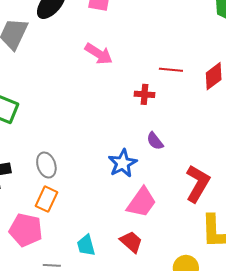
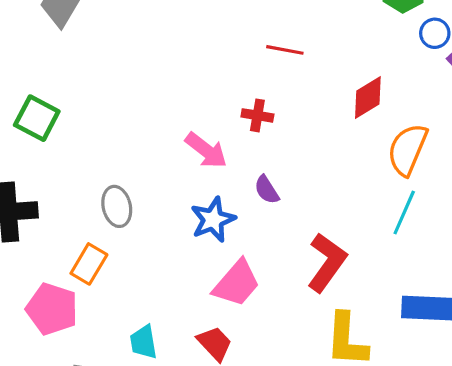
pink arrow: (99, 54) -> (206, 150), moved
red line: (171, 70) -> (285, 50), moved
gray ellipse: (46, 165) -> (117, 206), moved

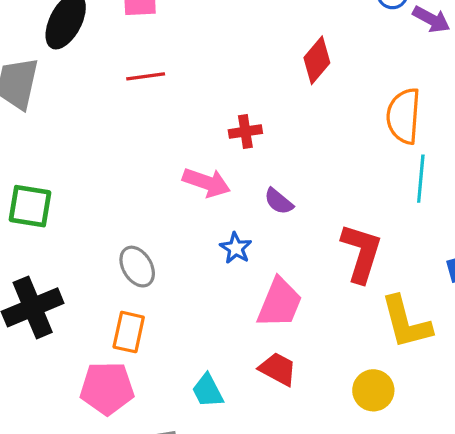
red line: (285, 50) -> (146, 76), moved
red diamond: (368, 98) -> (317, 60), moved
blue star: (213, 220) -> (236, 248), size x0.7

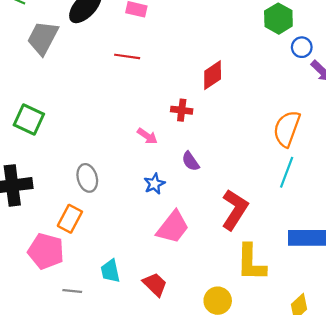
red diamond: (317, 60) -> (213, 75), moved
pink arrow: (207, 182) -> (147, 136), size x0.7
red trapezoid: (278, 369) -> (155, 284), moved

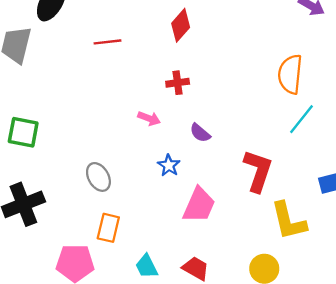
red diamond: (213, 75) -> (181, 25), moved
cyan line: (287, 172) -> (301, 119), turned 32
orange rectangle: (70, 219) -> (108, 228), moved

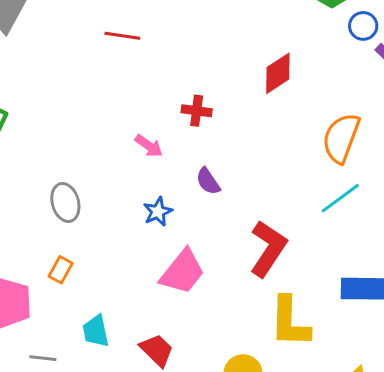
red diamond: (181, 25) -> (278, 73), moved
orange rectangle: (108, 228) -> (61, 270), size x0.7

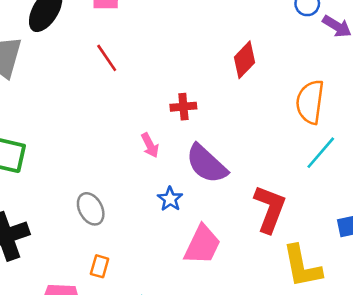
red line: (122, 36) -> (107, 58), turned 60
pink arrow: (149, 146) -> (150, 145), turned 40
purple semicircle: (208, 181) -> (206, 164), size x1.8

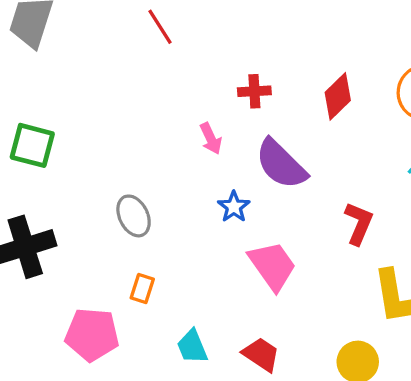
red diamond: (245, 60) -> (338, 96), moved
red L-shape: (270, 209) -> (359, 223), size x0.7
pink trapezoid: (202, 245) -> (272, 266), turned -63

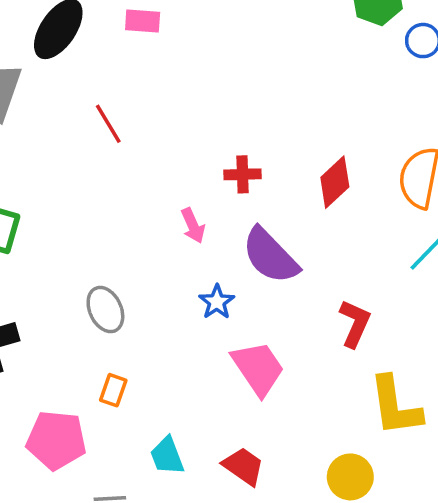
red line: (160, 27) -> (108, 124), moved

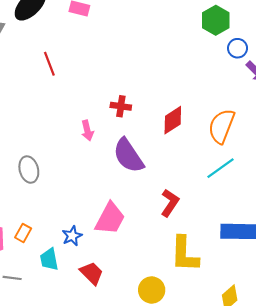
blue star: (217, 302) -> (72, 236), moved
pink trapezoid: (258, 368) -> (110, 219), turned 52
orange rectangle: (113, 390) -> (23, 233), moved

